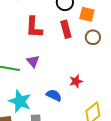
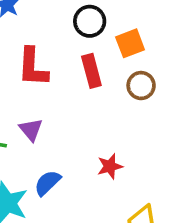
orange square: (87, 14) -> (130, 43), turned -35
blue semicircle: (54, 95) -> (47, 183), moved, turned -70

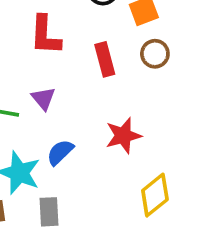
red rectangle: (91, 71) -> (105, 59), moved
red star: (110, 166) -> (123, 136), size x1.4

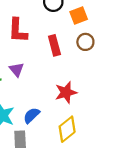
blue semicircle: (60, 152) -> (31, 115), moved
yellow diamond: (155, 195) -> (67, 129), moved

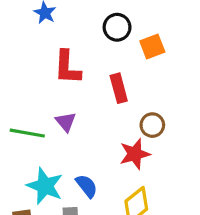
brown circle: (85, 42) -> (152, 125), moved
blue semicircle: (31, 115) -> (87, 186), turned 96

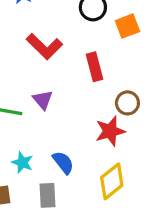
red L-shape: (67, 67) -> (44, 46), turned -48
cyan star: (45, 186) -> (22, 163), size x0.6

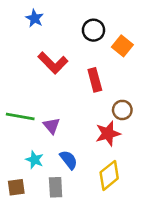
orange square: (127, 26) -> (122, 46), turned -30
purple triangle: (43, 100) -> (52, 126), moved

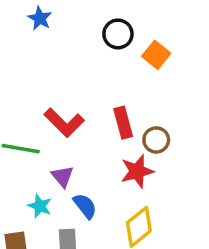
red L-shape: (53, 63) -> (64, 123), moved
red rectangle: (95, 80) -> (123, 123), moved
purple triangle: (52, 126) -> (62, 176), moved

